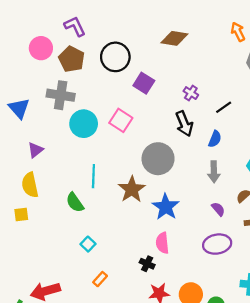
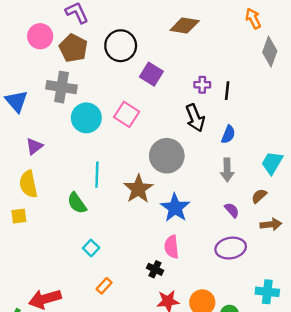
purple cross: (191, 93) -> (202, 85), turned -32
black line: (224, 107) -> (227, 91), moved, turned -49

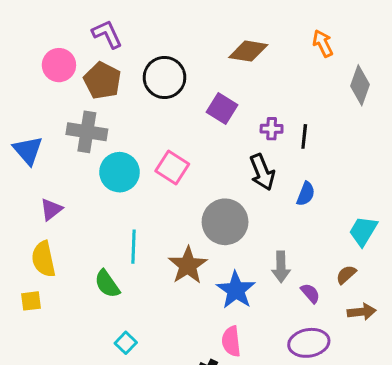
orange arrow: (253, 18) -> (323, 43), moved
purple square: (151, 74) -> (222, 109), moved
gray arrow: (227, 170) -> (281, 267), moved

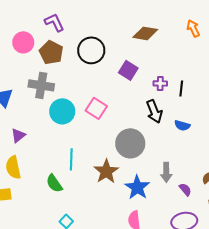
blue semicircle: (306, 194) -> (182, 125), turned 84

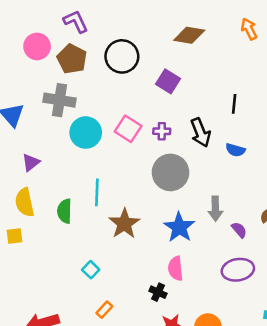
purple cross: (160, 83) -> (162, 131), moved
brown star: (106, 171) -> (124, 224), moved
green semicircle: (54, 183) -> (64, 211), moved, turned 36

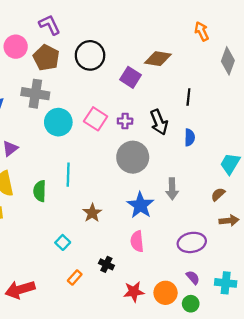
brown diamond: (189, 35) -> (158, 59), moved
blue semicircle: (235, 150) -> (190, 137), turned -105
brown star: (124, 224) -> (92, 213), moved, size x0.7
purple semicircle: (239, 230) -> (193, 277), moved
black cross: (158, 292) -> (106, 264), moved

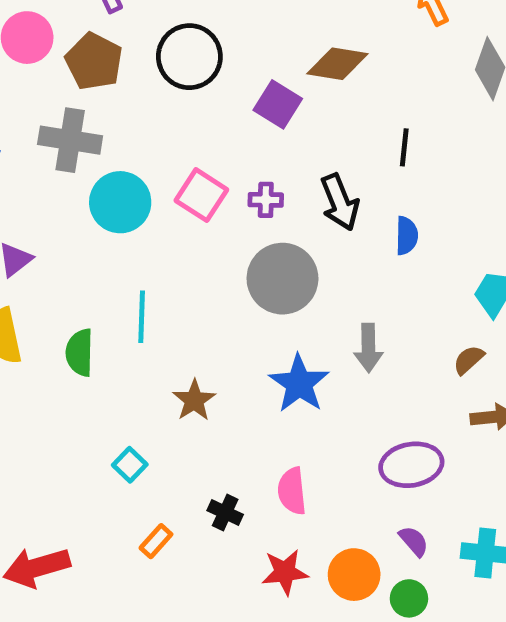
pink semicircle: (137, 241) -> (292, 491), moved

